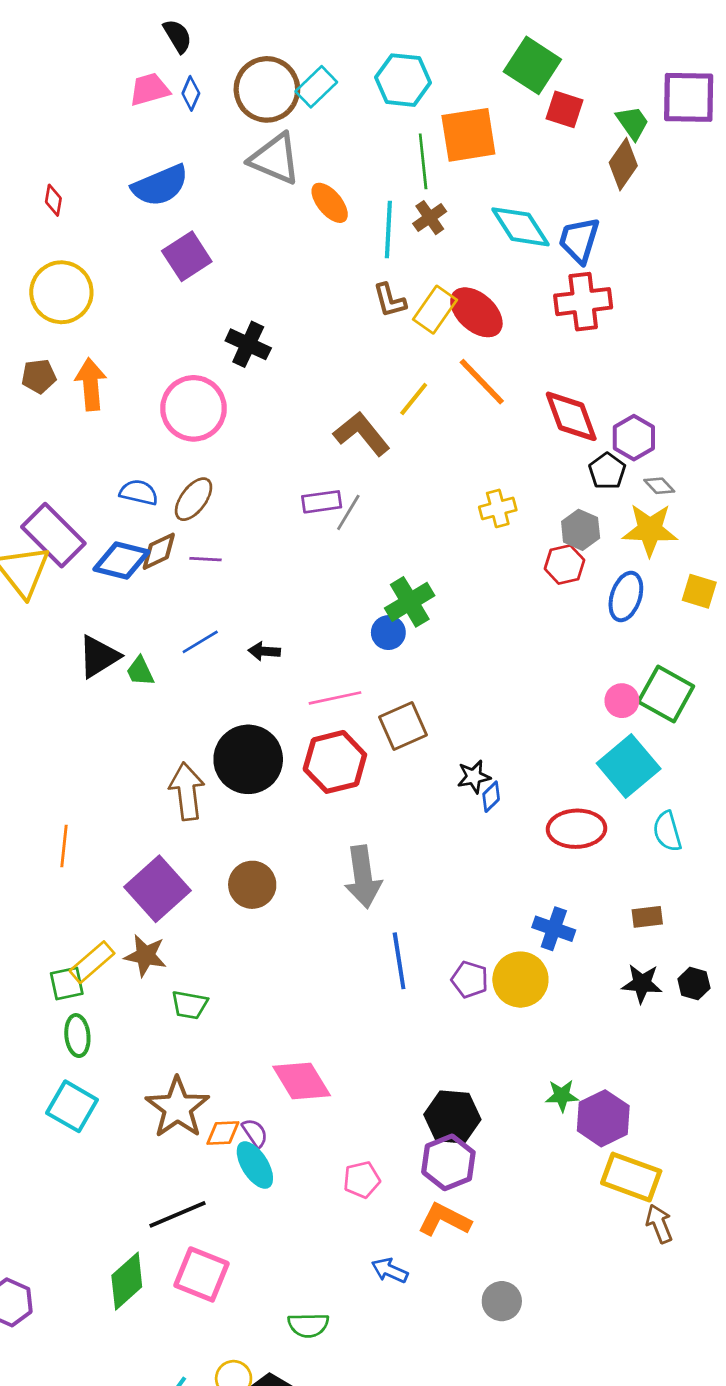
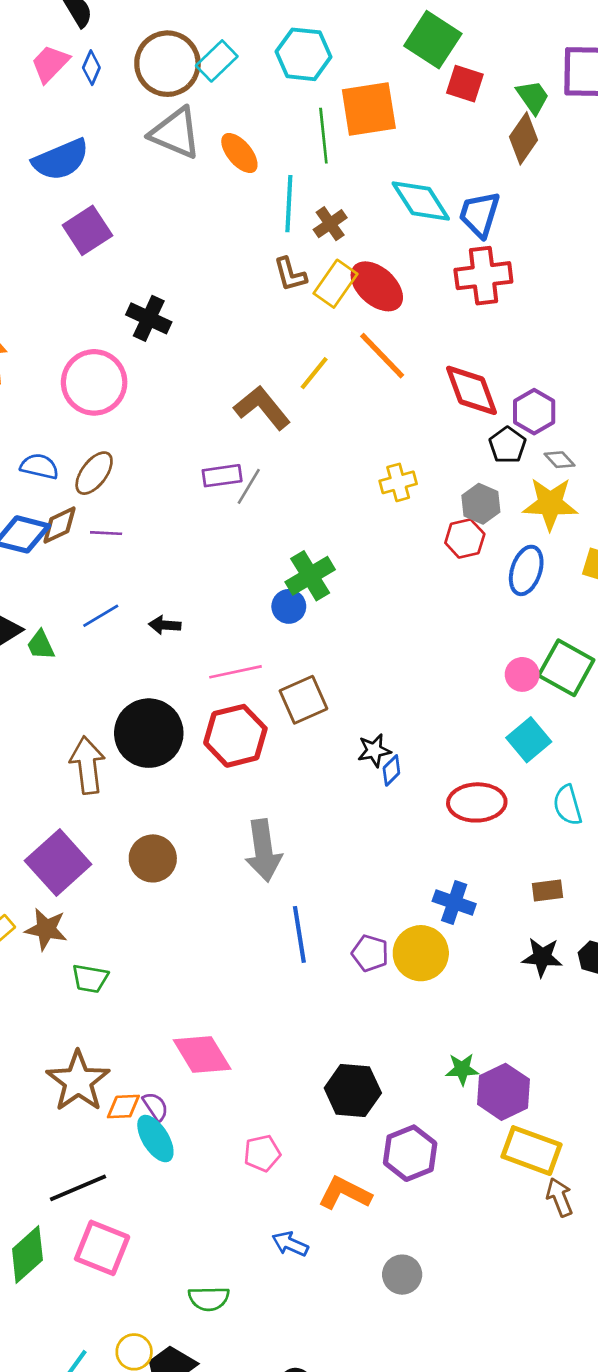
pink trapezoid: (149, 89) -> (50, 64), turned -30
orange ellipse: (330, 203) -> (239, 153), moved
brown cross: (430, 218) -> (330, 224), moved
cyan square: (629, 766) -> (529, 740), size x0.7
purple hexagon: (448, 1162) -> (410, 1153), moved

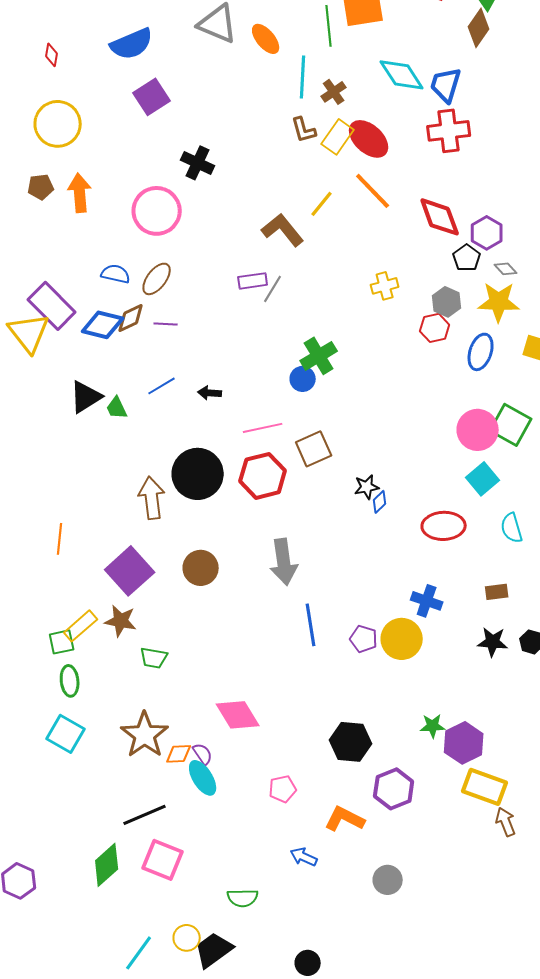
pink circle: (522, 674) -> (478, 430), size x1.6

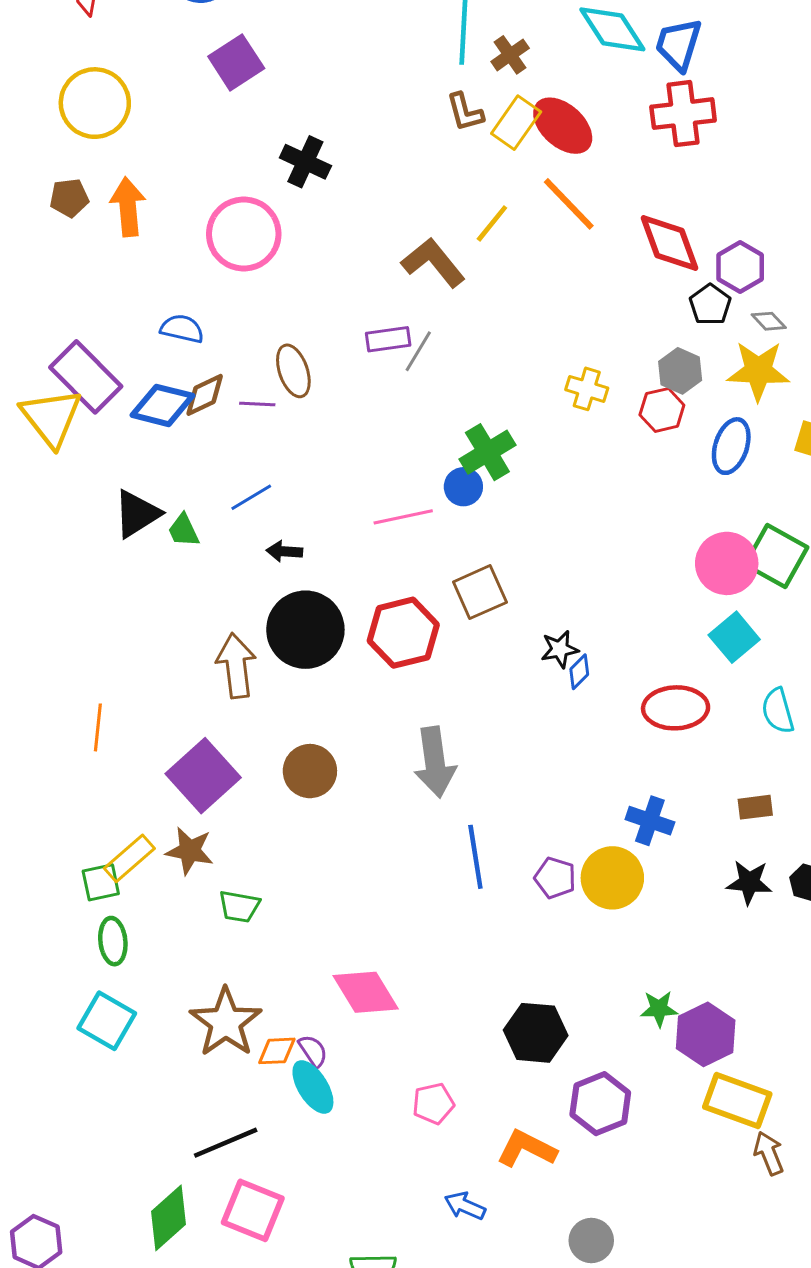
brown ellipse: (157, 279) -> (293, 371), moved, turned -56
yellow cross: (385, 286) -> (587, 389), moved, turned 32
black arrow: (210, 393) -> (284, 551), moved
pink line: (263, 428) -> (403, 517), moved

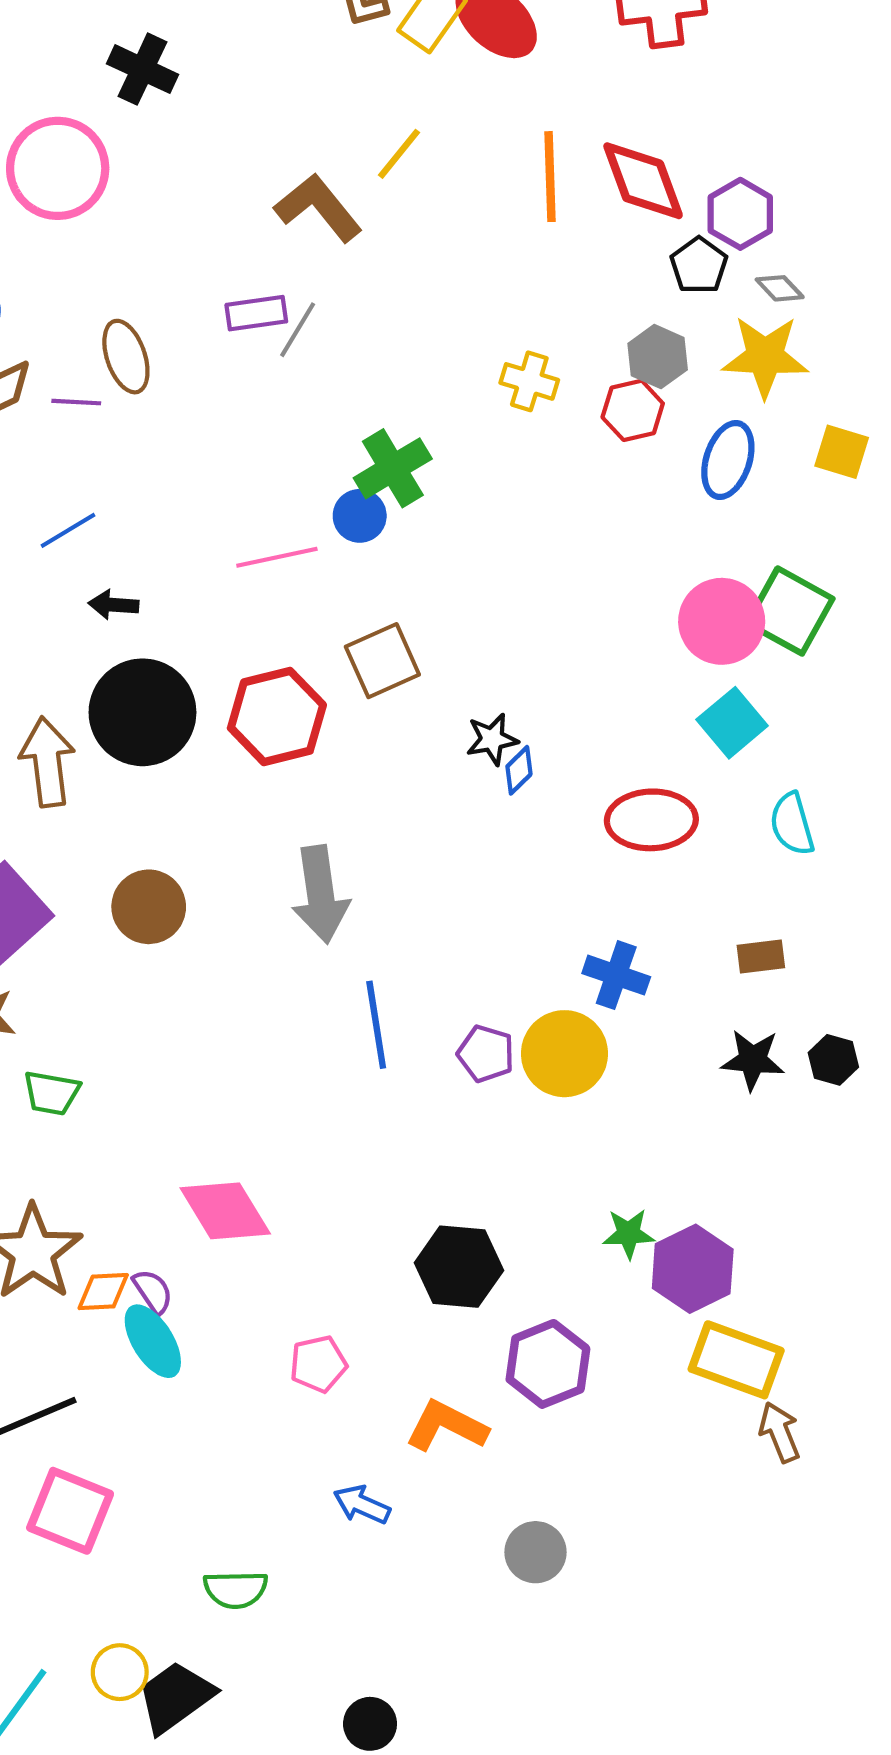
orange line: (569, 204) -> (550, 177), moved, turned 42

